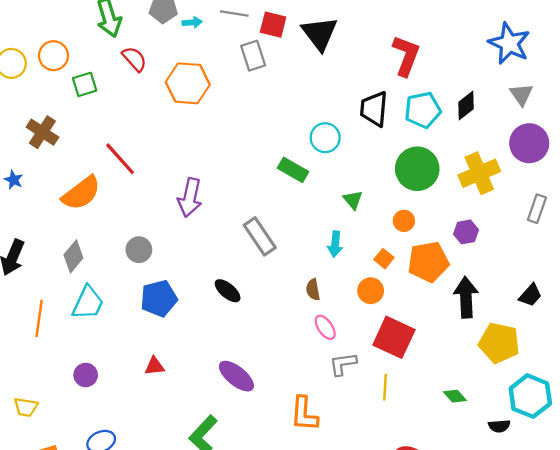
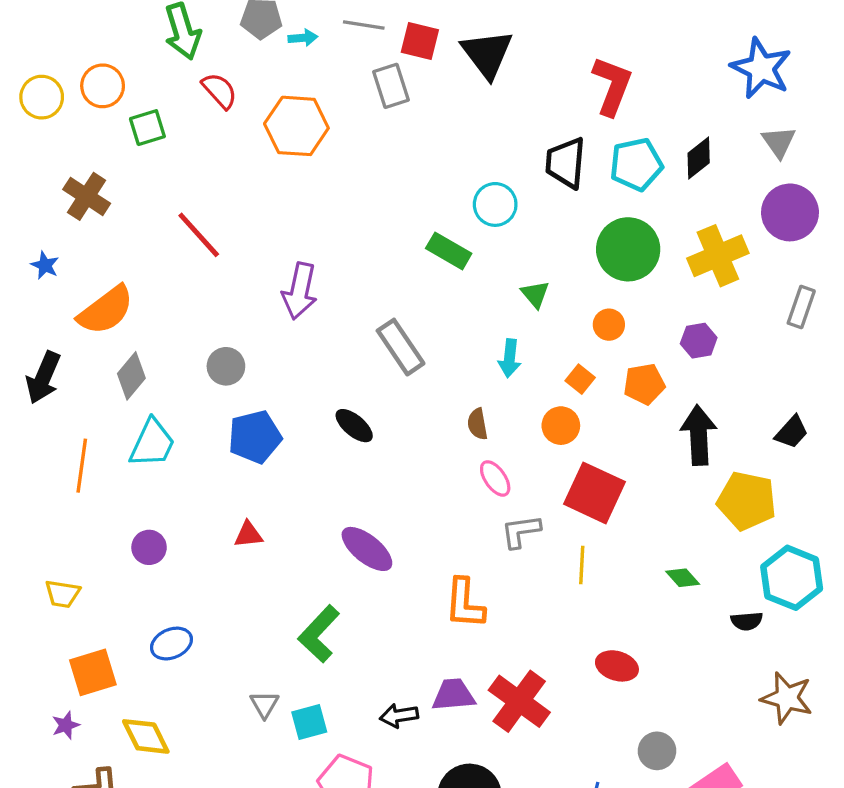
orange semicircle: (81, 193) -> (106, 310), moved
orange pentagon: (428, 262) -> (644, 384), size x0.7

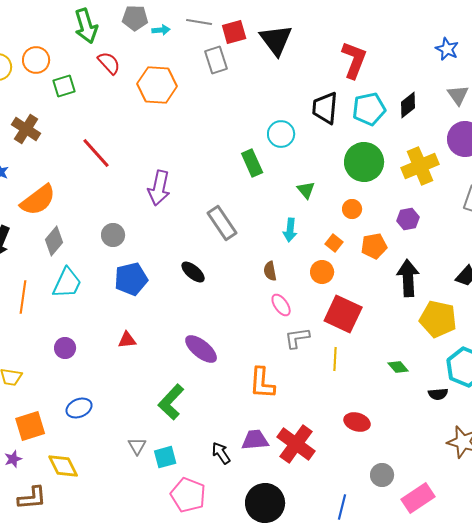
red square: (420, 41) -> (234, 32), turned -30
blue star: (761, 68) -> (447, 49), size x0.6
green rectangle: (449, 251) -> (252, 163), turned 36
black arrow: (399, 716) -> (221, 453), turned 65

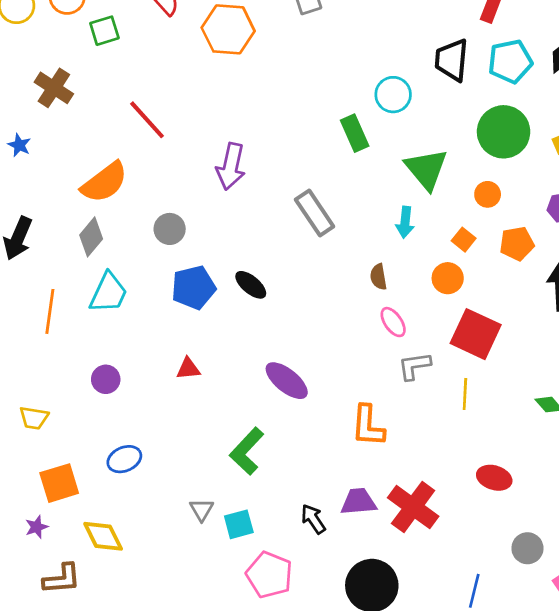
green triangle: (306, 190) -> (426, 169), size x1.8
orange semicircle: (38, 200) -> (104, 182), moved
black ellipse: (193, 272) -> (251, 285), moved

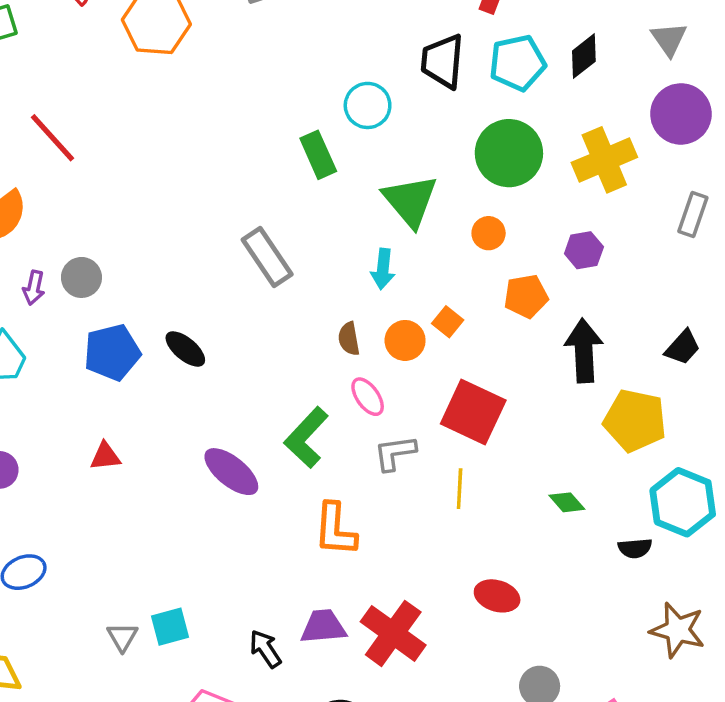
purple arrow: (231, 166) -> (34, 288), moved, size x0.6
orange square: (464, 240) -> (448, 322), moved
orange circle: (448, 278) -> (405, 340), moved
green L-shape: (247, 451) -> (306, 438), moved
cyan square: (239, 524) -> (170, 627), moved

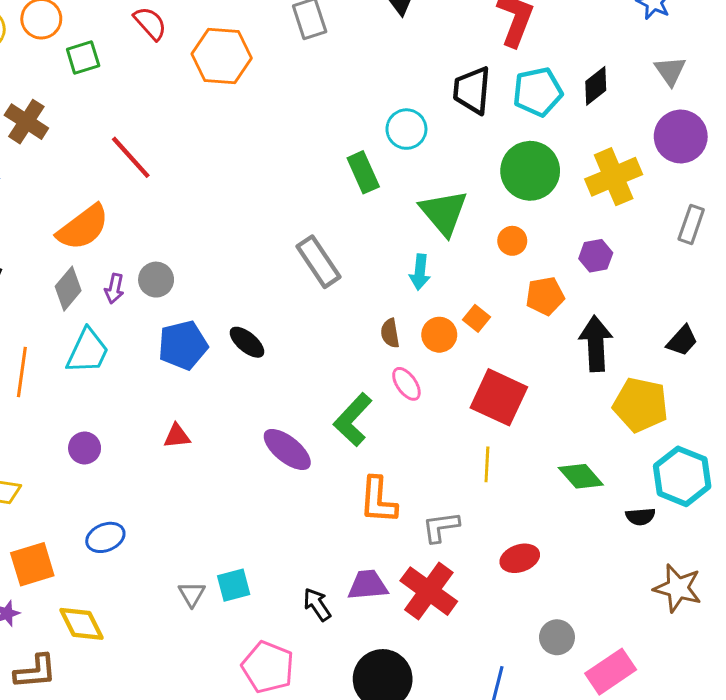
gray L-shape: (395, 453) -> (441, 527), moved
green diamond: (567, 502) -> (581, 476), size x1.4
red ellipse: (497, 596) -> (520, 558), turned -36

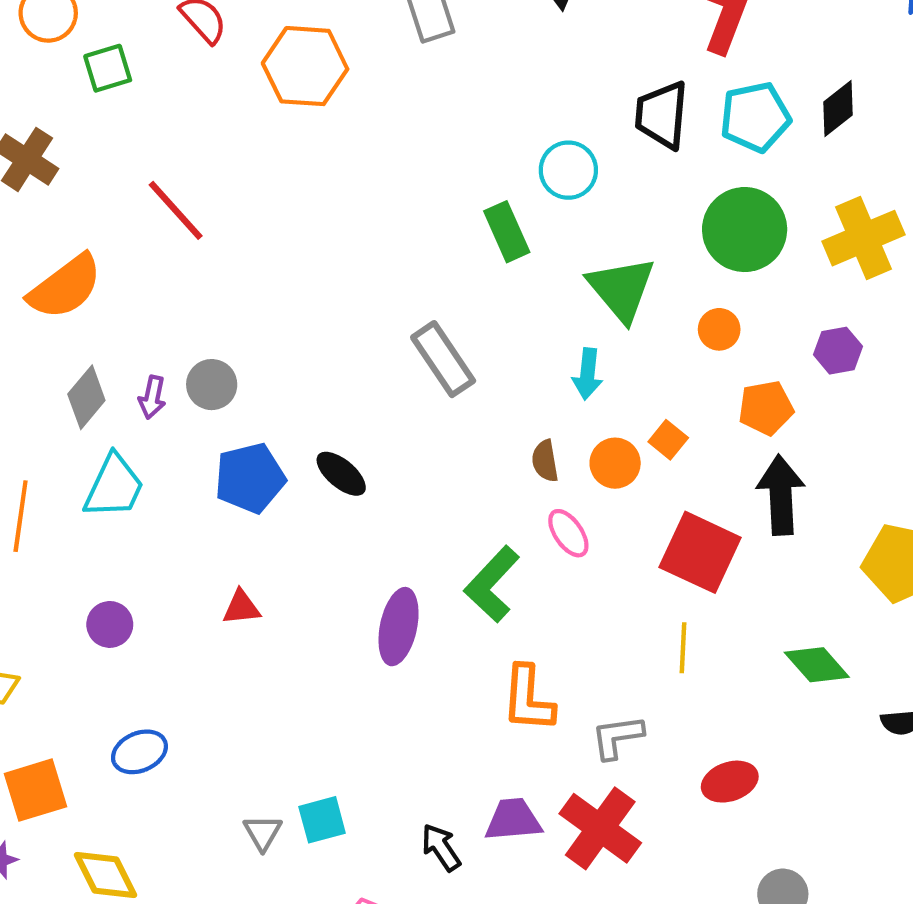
orange semicircle: (83, 227) -> (65, 287), moved
black arrow: (596, 344) -> (781, 495), moved
purple ellipse: (287, 449) -> (399, 627), turned 63

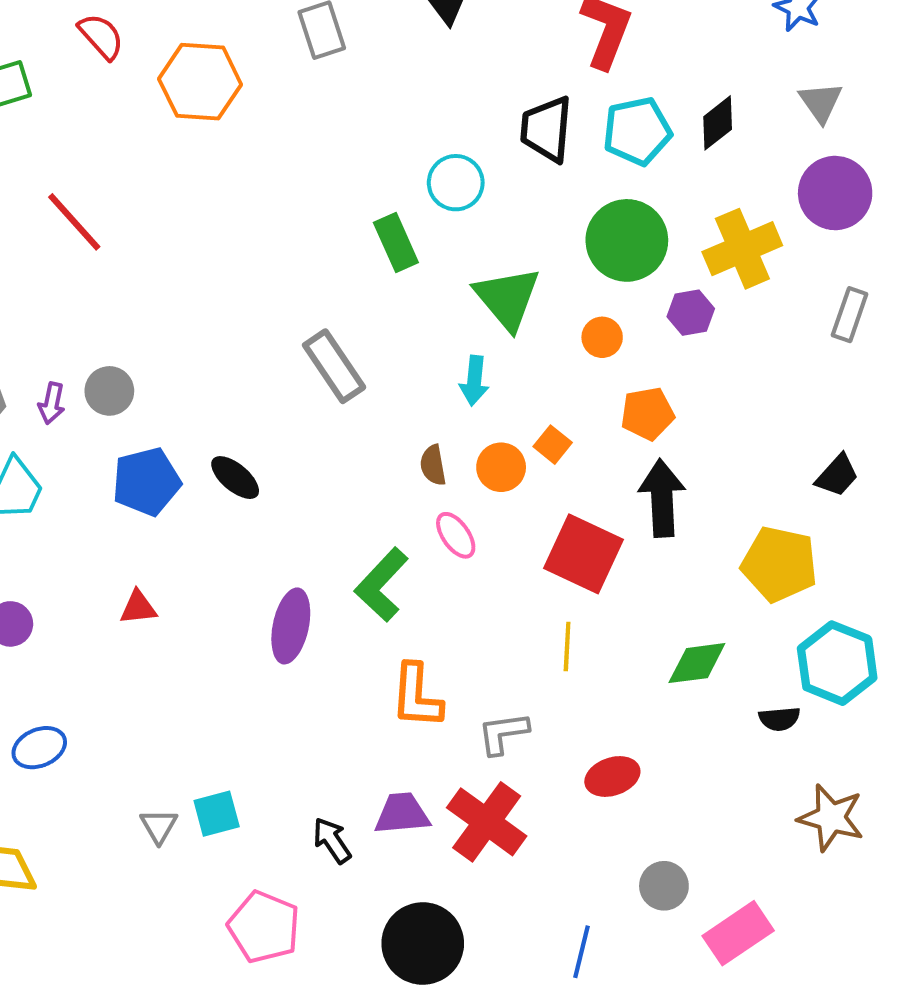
purple hexagon: (838, 351) -> (691, 313), moved
green diamond: (817, 665) -> (697, 663), turned -56

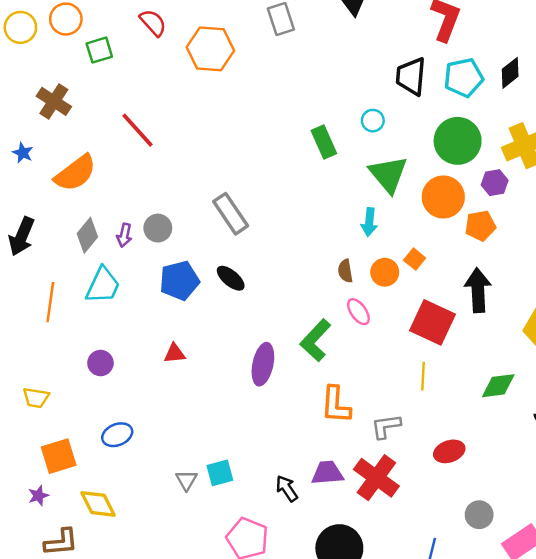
cyan circle: (456, 183) -> (373, 121), moved, size x0.7
orange circle: (602, 337) -> (443, 197), size x1.8
gray rectangle: (334, 366) -> (231, 214), moved
orange pentagon: (647, 414) -> (480, 226), moved

